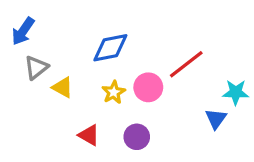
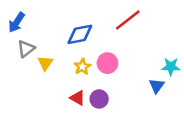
red line: (186, 64) -> (128, 20), moved
yellow triangle: (63, 87) -> (45, 63), turned 35
red triangle: (89, 135) -> (78, 98), moved

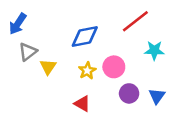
cyan star: (171, 67) -> (154, 50), moved
blue triangle: (157, 86) -> (157, 96), moved
purple circle: (99, 99) -> (129, 93), moved

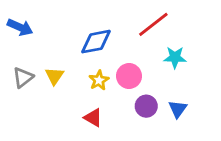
blue arrow: (18, 24) -> (20, 27), turned -100
gray triangle: (28, 52) -> (23, 77), moved

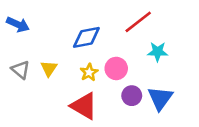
gray triangle: (23, 77) -> (20, 70), turned -42
blue triangle: (178, 109) -> (160, 98), size x1.5
red triangle: (93, 118) -> (84, 106), size x1.6

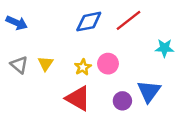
blue diamond: (86, 37) -> (89, 22), moved
cyan star: (158, 52) -> (164, 48), moved
purple circle: (132, 96) -> (122, 101), moved

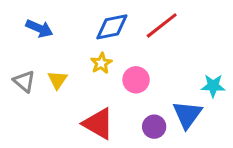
blue arrow: (17, 23) -> (39, 28), moved
cyan star: (164, 48) -> (213, 86), moved
yellow star: (83, 67) -> (101, 63), moved

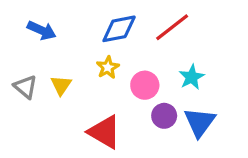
cyan star: (213, 86) -> (192, 77), moved, turned -30
purple circle: (154, 127) -> (164, 116), moved

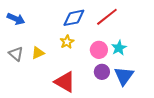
blue arrow: (42, 30) -> (16, 19), moved
yellow triangle: (61, 85) -> (38, 53), turned 32
pink circle: (145, 85) -> (99, 50), moved

